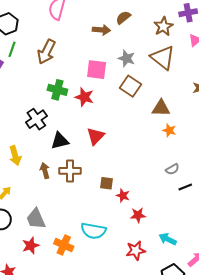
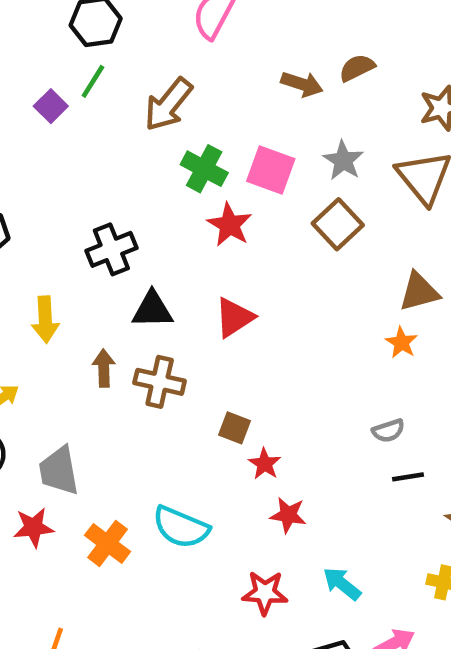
green cross: (57, 90) -> (204, 169), moved
brown triangle: (161, 108) -> (419, 292), moved, turned -30

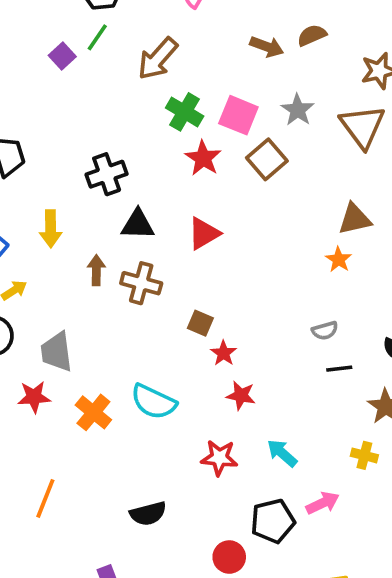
brown square: (338, 224) -> (267, 159), moved

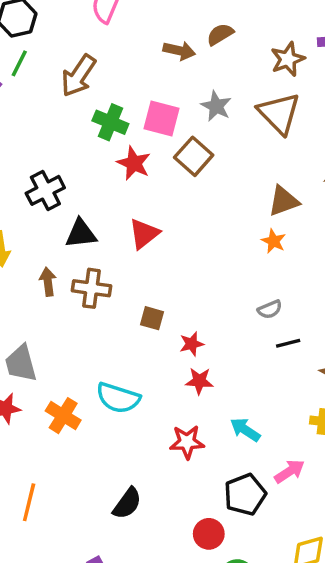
red star: (223, 353) -> (192, 344), moved, turned 30
black semicircle: (148, 514) -> (127, 503), turned -32

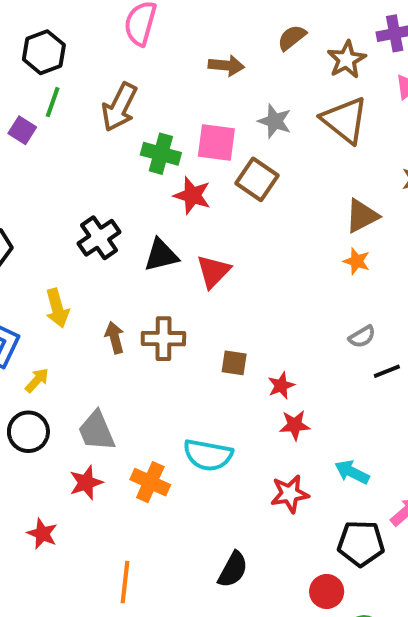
brown semicircle: (220, 34) -> (292, 38), moved
black triangle: (81, 234) -> (161, 255), moved
black pentagon: (245, 495) -> (361, 543), turned 30

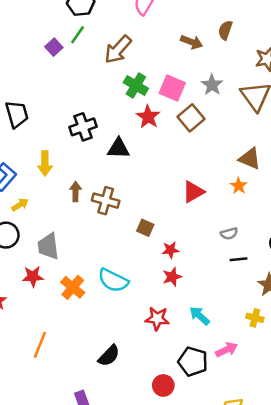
brown semicircle: (292, 38) -> (225, 30), moved, turned -48
brown triangle: (362, 216) -> (250, 159), turned 35
red triangle: (213, 271) -> (193, 192), moved
red star: (295, 425) -> (172, 277), turned -30

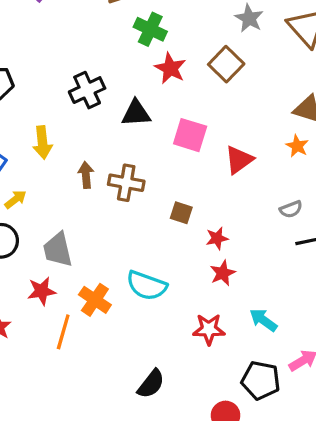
pink square: (172, 88) -> (190, 135), moved
orange line: (40, 345) -> (63, 332), moved

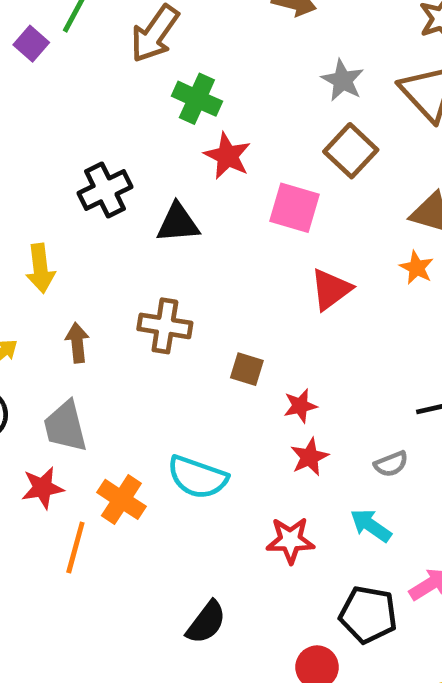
brown square: (226, 64) -> (351, 151), moved
pink square: (190, 135) -> (294, 208), moved
brown arrow: (86, 175) -> (77, 343), moved
gray semicircle: (291, 209) -> (391, 464), moved

